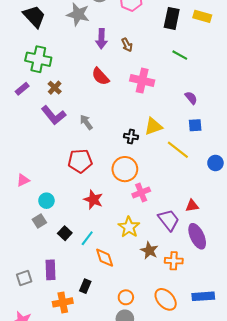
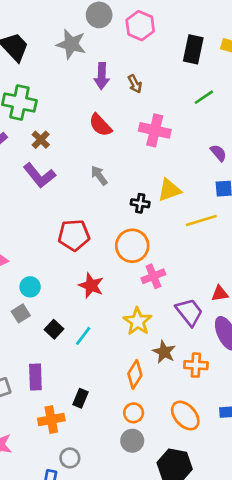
green line: (180, 55) -> (204, 97), turned -63
gray arrow: (86, 122) -> (99, 175), moved
yellow line: (178, 150) -> (201, 221), turned -55
orange diamond: (105, 258) -> (135, 374), moved, turned 50

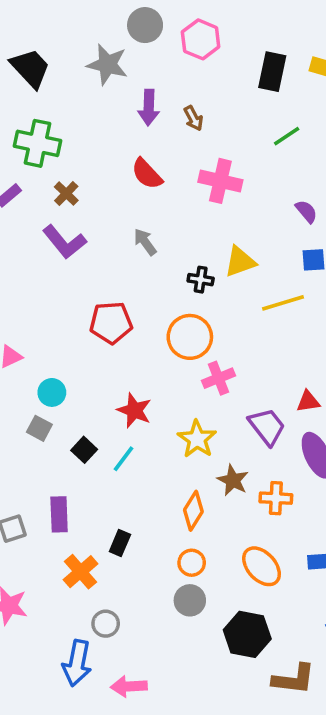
red star: (91, 286) -> (134, 410), moved
gray square: (21, 313) -> (39, 428), turned -30
orange cross: (51, 420) -> (81, 572), turned -30

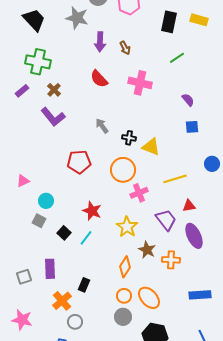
gray arrow: (145, 242) -> (102, 126), moved
yellow triangle: (240, 262) -> (151, 147), moved, turned 42
yellow line: (283, 303) -> (175, 179), moved
orange ellipse: (262, 566) -> (149, 298), moved
gray circle: (106, 624) -> (75, 322), moved

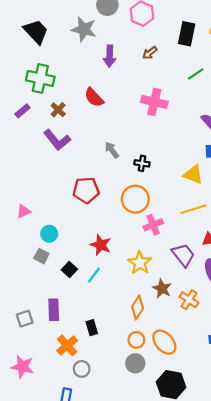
brown arrow: (125, 48) -> (150, 53), moved, turned 80
red semicircle: (99, 79) -> (94, 97), moved
yellow triangle: (151, 147) -> (193, 175), moved
orange cross: (171, 260) -> (189, 300), turned 30
black rectangle: (84, 285) -> (92, 328), turned -40

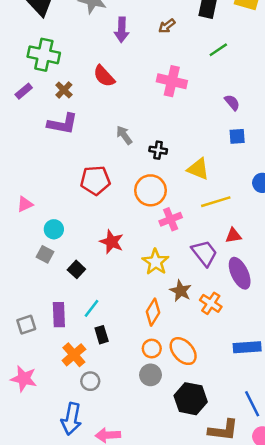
purple L-shape: (57, 140) -> (63, 124), turned -40
yellow triangle: (193, 175) -> (198, 169), moved
cyan line: (94, 275) -> (92, 308), moved

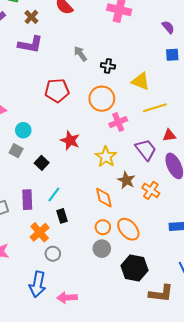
orange diamond: (153, 312) -> (104, 198), turned -45

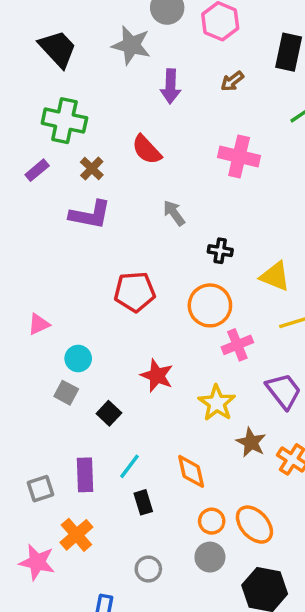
gray arrow: (80, 54) -> (174, 213), moved
orange diamond: (104, 198) -> (191, 471), moved
orange cross: (40, 232) -> (76, 535), moved
gray circle: (53, 254) -> (148, 569), moved

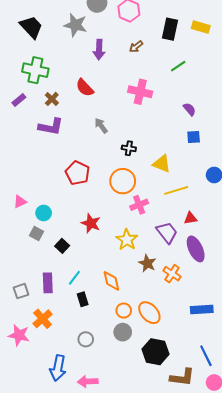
red pentagon: (135, 292) -> (77, 173), turned 30
pink triangle: (39, 324) -> (20, 202), moved

